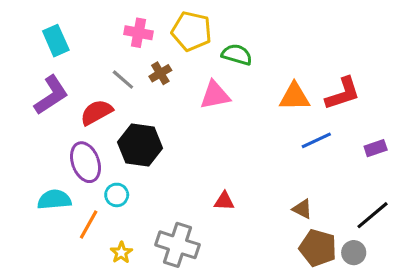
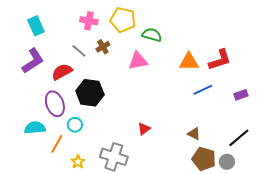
red triangle: (224, 201) -> (144, 129), turned -40

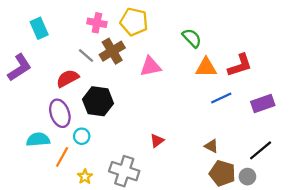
green semicircle: (152, 35) -> (192, 38), moved, turned 30
brown cross: (103, 47) -> (112, 51), size x1.6
purple L-shape: (33, 61) -> (20, 68), moved
purple rectangle: (241, 95) -> (263, 103), size x1.5

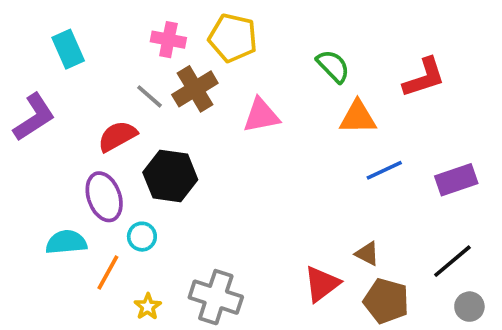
red L-shape: (240, 65) -> (424, 78), moved
red triangle: (157, 141) -> (322, 284), moved, size x1.5
gray circle: (247, 177) -> (469, 307), moved

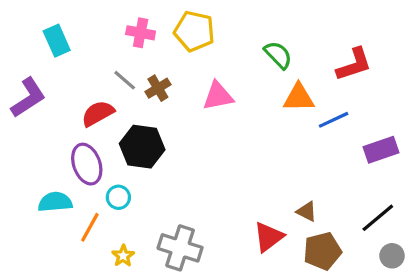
brown cross: (195, 89) -> (158, 88), moved, size x0.7
blue line: (384, 170) -> (334, 120), moved
brown pentagon: (386, 301) -> (322, 251), turned -30

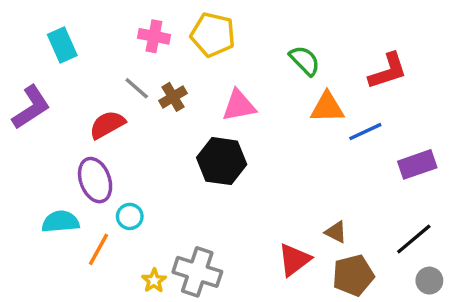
black hexagon: (142, 147) -> (222, 161), moved
yellow star: (123, 256) -> (154, 281), moved

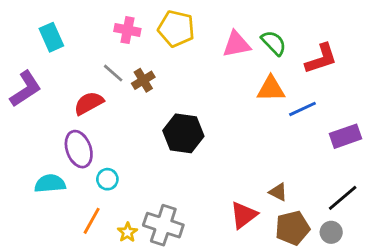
green semicircle: (305, 61) -> (274, 43), moved
pink triangle: (239, 106) -> (236, 44), moved
orange line: (99, 249) -> (92, 221), moved
gray circle: (429, 281) -> (331, 232), moved

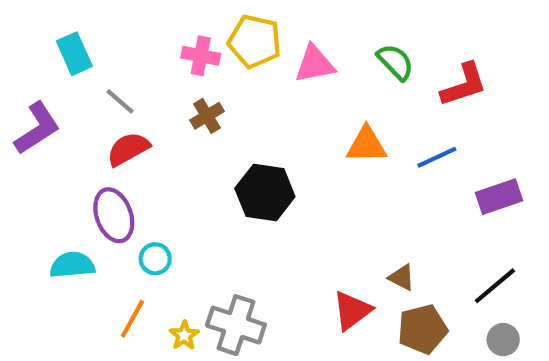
pink cross: (127, 30) -> (201, 56), moved
pink triangle: (236, 44) -> (315, 64), moved
gray line: (113, 73) -> (120, 101), moved
orange triangle: (271, 89) -> (366, 145), moved
gray circle: (331, 232) -> (503, 340), moved

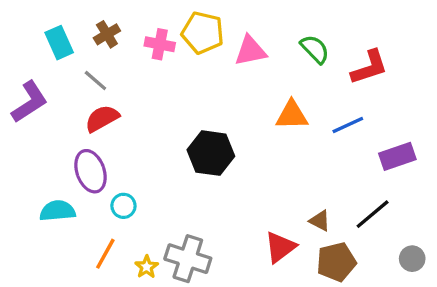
brown cross: (207, 116) -> (107, 34), moved
black line: (495, 286) -> (373, 214), moved
gray circle: (503, 340) -> (412, 259), moved

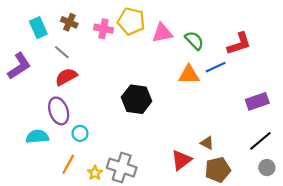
brown cross: (107, 34) -> (69, 22), turned -35
green semicircle: (315, 49) -> (194, 40), moved
blue line: (348, 125) -> (216, 67), moved
black line: (373, 214) -> (260, 141), moved

